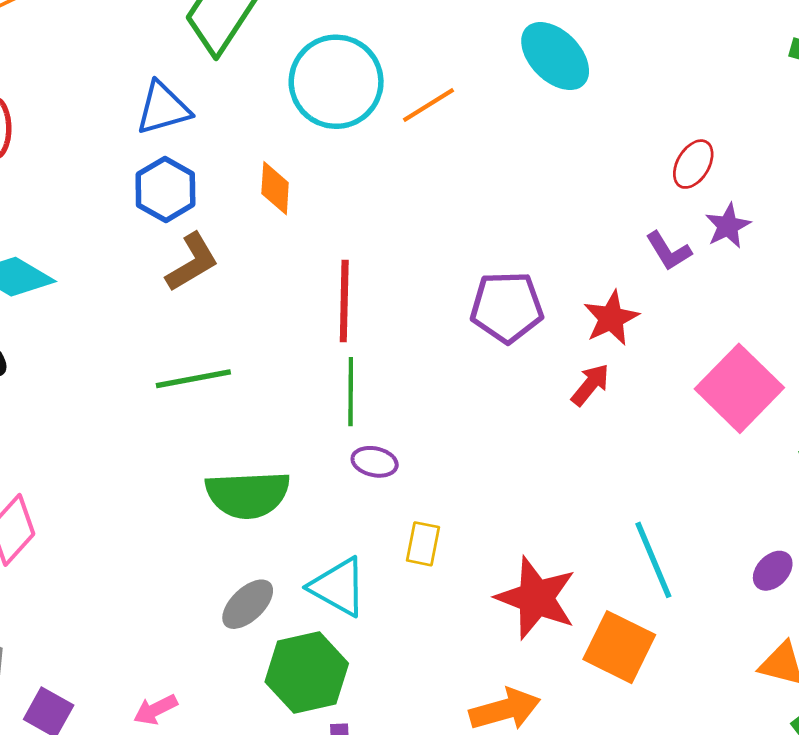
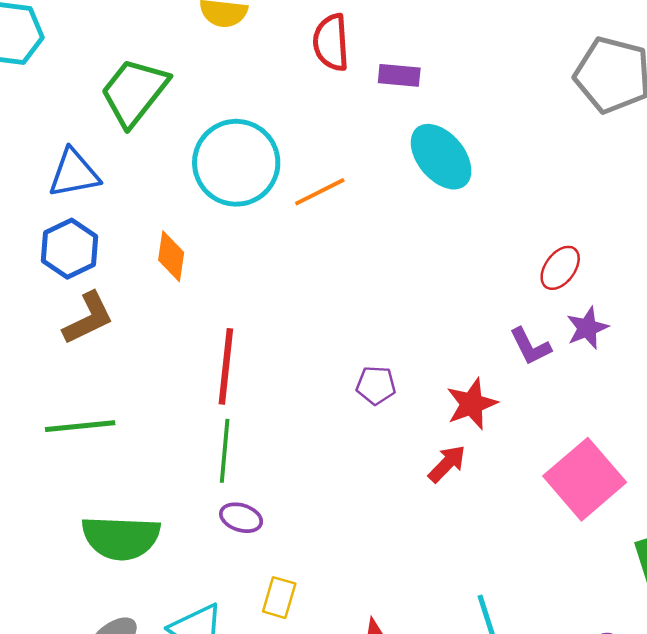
purple pentagon: (507, 307) -> (376, 385), size x0.6

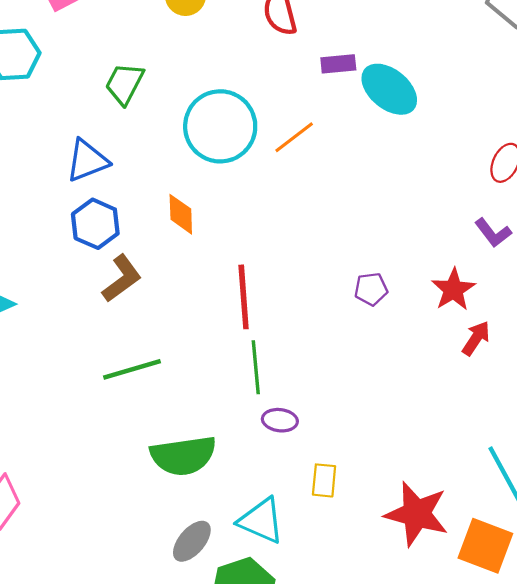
purple rectangle: (399, 75) -> (338, 64), moved
green trapezoid: (134, 92) -> (124, 84), size x0.7
red arrow: (447, 464) -> (476, 338), moved

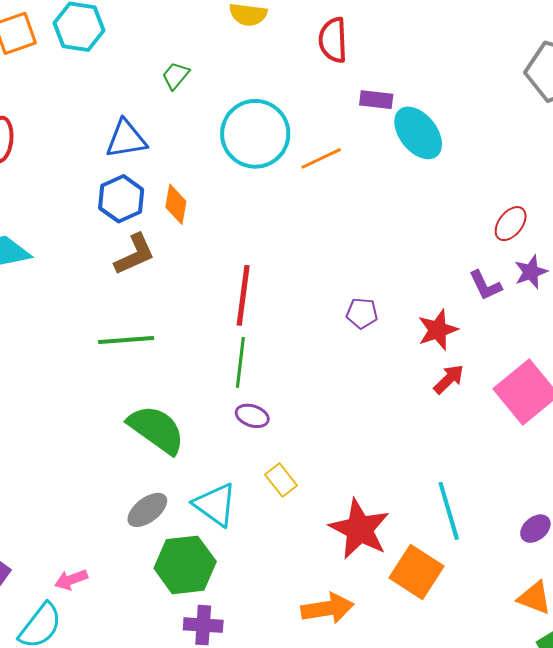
green trapezoid: (124, 84) -> (176, 76), size x0.7
orange diamond: (181, 214) -> (176, 204), moved
green semicircle: (183, 456) -> (156, 429), turned -148
yellow rectangle: (324, 480) -> (281, 480), turned -56

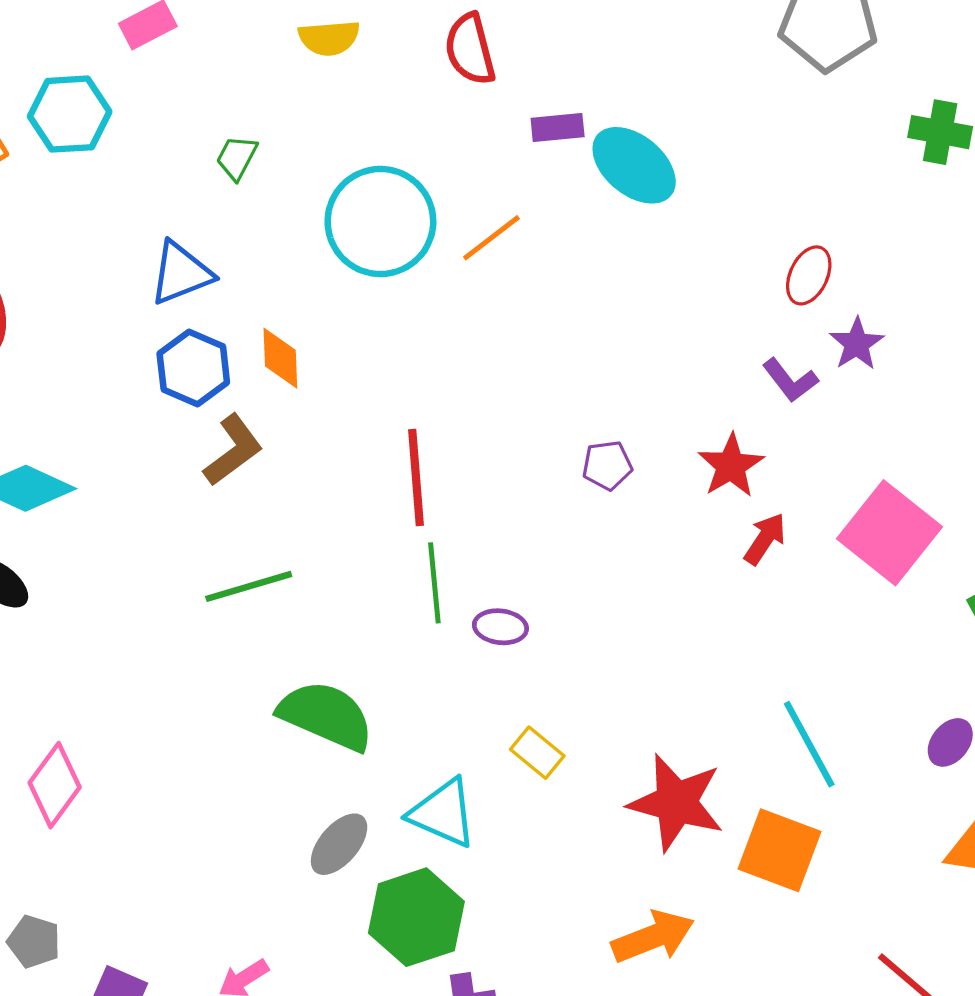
purple ellipse: (252, 416) -> (500, 627), moved

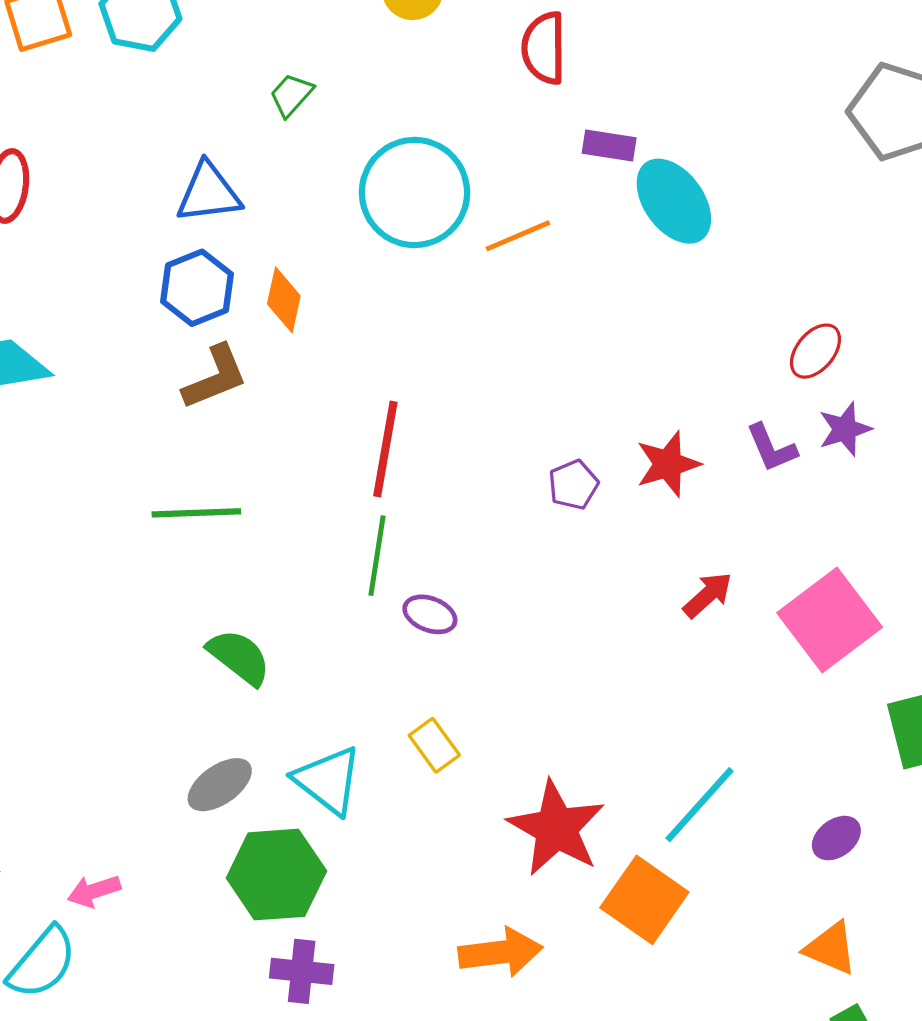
purple pentagon: (607, 465) -> (573, 485), turned -30
red star: (731, 466) -> (668, 464), moved
green semicircle: (326, 716) -> (239, 657), size x0.7
cyan line: (809, 744) -> (699, 805), turned 56

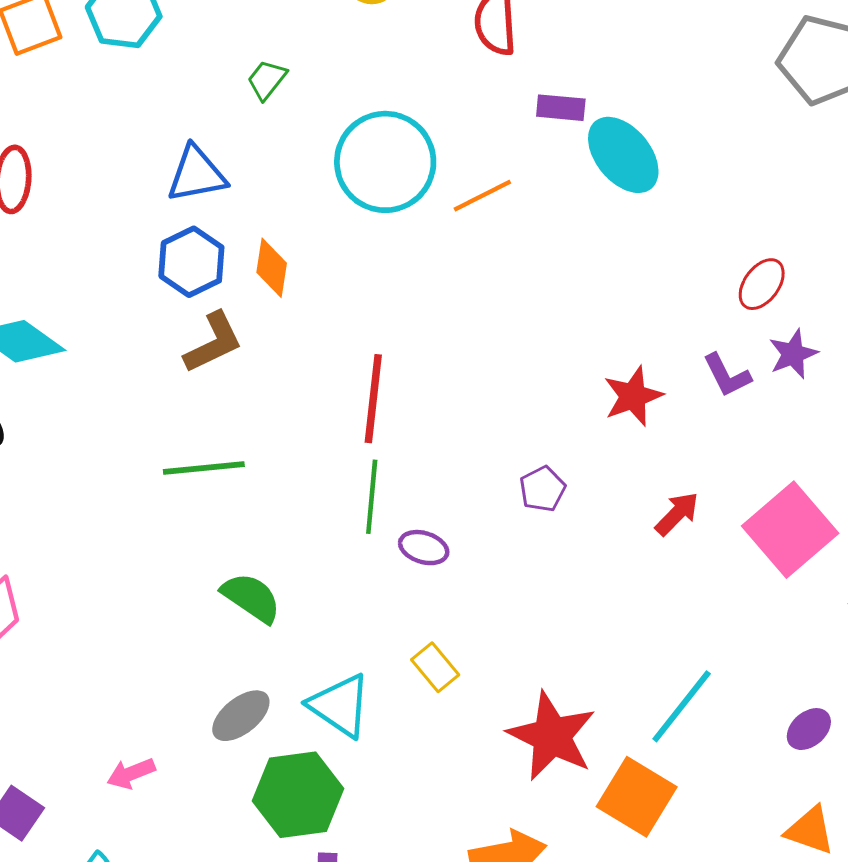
purple pentagon: (573, 485) -> (542, 489), moved
pink arrow: (94, 891) -> (131, 773), moved

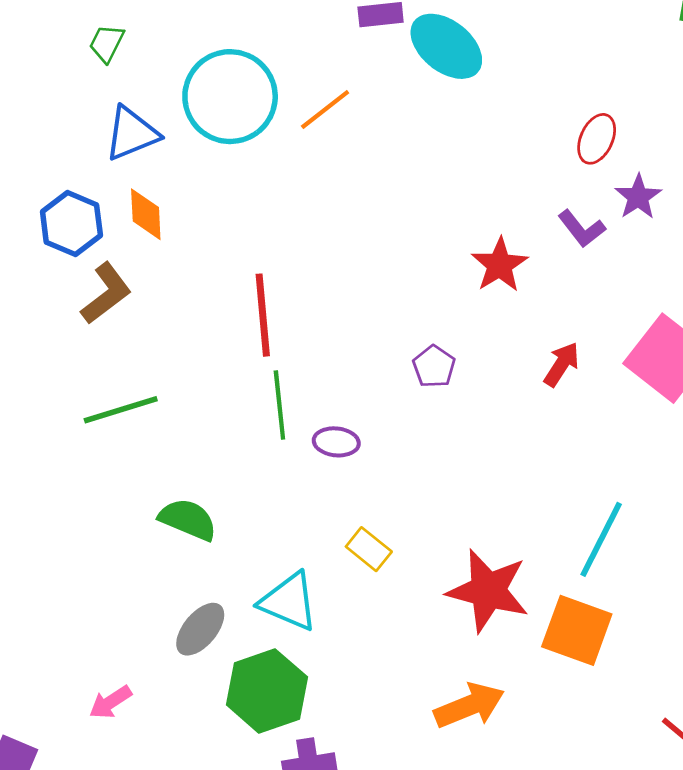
blue triangle: (197, 174) -> (132, 134), moved

